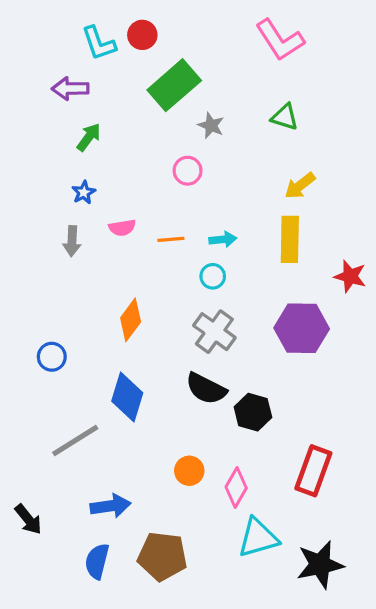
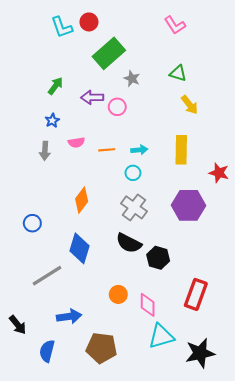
pink L-shape: (280, 40) -> (175, 25), size x0.7
purple arrow: (70, 89) -> (92, 97), moved
yellow arrow: (300, 186) -> (190, 105), moved, turned -90
pink diamond: (236, 488) -> (148, 305), turned -30
blue semicircle: (97, 561) -> (47, 351), moved

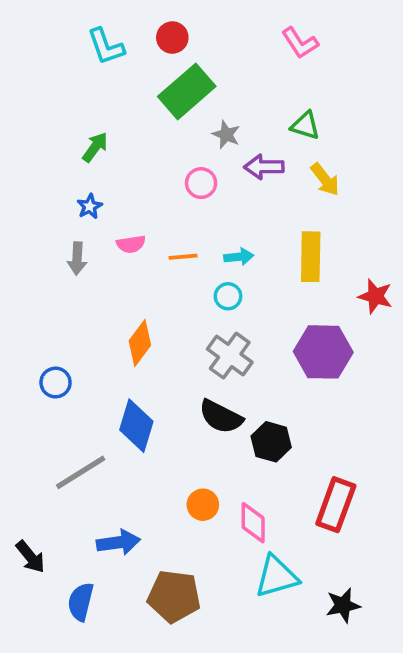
red circle: (89, 22) -> (172, 38), moved
purple arrow: (92, 97) -> (264, 167), moved
black star: (200, 353) -> (343, 605), size x0.7

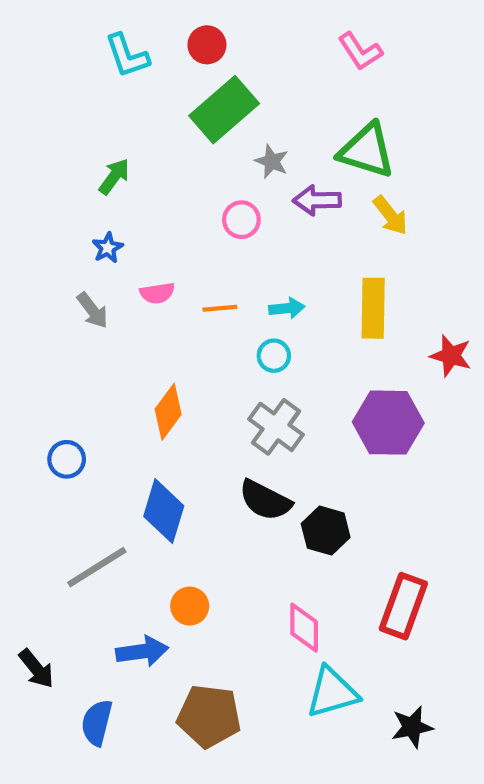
green triangle: (305, 126) -> (367, 151), size x1.6
gray arrow: (77, 259) -> (93, 310), turned -40
orange circle: (203, 505) -> (190, 606), moved

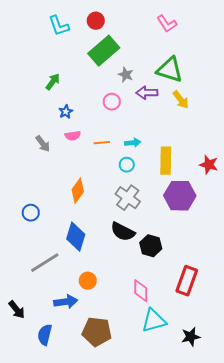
blue star: (108, 248) -> (66, 112), moved
yellow rectangle: (373, 308) -> (166, 161), moved

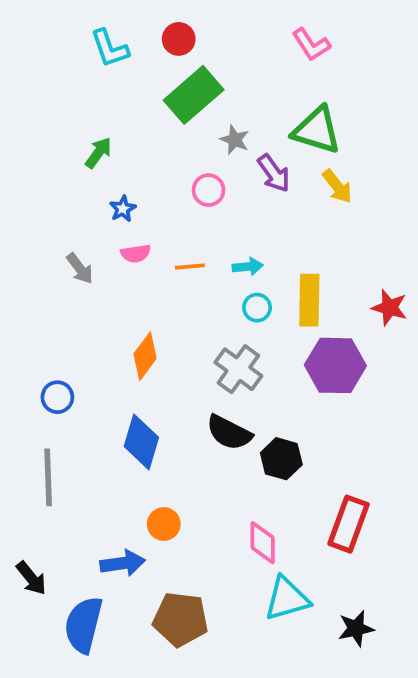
purple arrow: (147, 93) -> (274, 173), turned -125
cyan circle: (127, 165) -> (257, 308), moved
gray line: (45, 263) -> (48, 477), moved, turned -60
blue semicircle: (45, 335) -> (84, 625), size x1.4

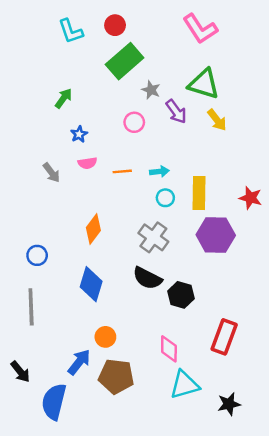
pink L-shape: (311, 45) -> (200, 29), size x1.4
blue arrow: (123, 563) -> (79, 362), turned -44
brown pentagon: (181, 619) -> (116, 376), moved

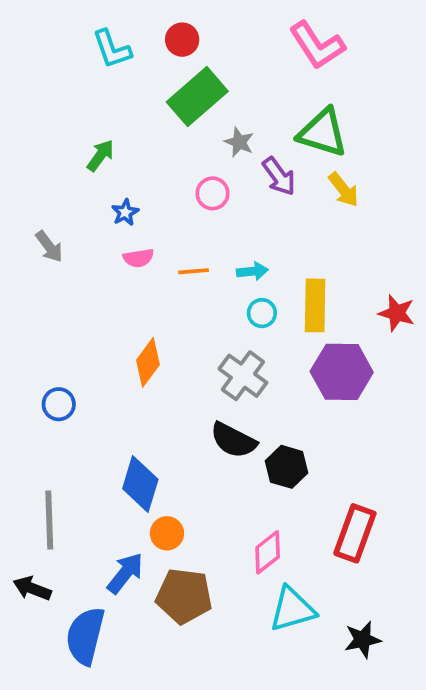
gray arrow: (51, 173) -> (49, 247), moved
blue diamond: (91, 284) -> (140, 484), moved
gray line: (31, 307) -> (49, 520), moved
pink diamond: (169, 349) -> (268, 552), turned 52
black arrow: (20, 372) -> (32, 588), turned 150

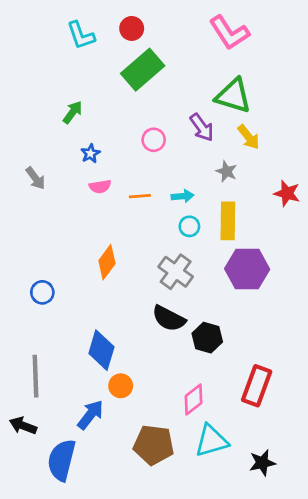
gray star: (239, 142) -> (226, 171), moved
red star: (397, 313) -> (287, 193), moved
brown pentagon: (184, 596) -> (154, 445), moved

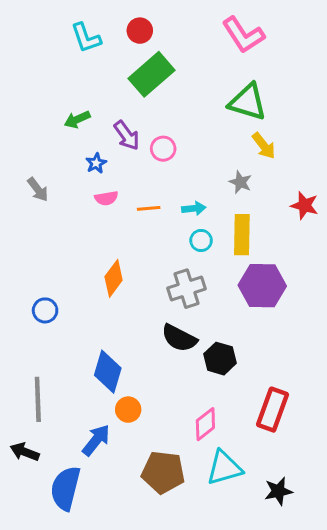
green arrow: (73, 112) -> (77, 119), turned -150
purple arrow: (202, 127) -> (127, 136), moved
gray cross: (176, 272) -> (186, 289), turned 36

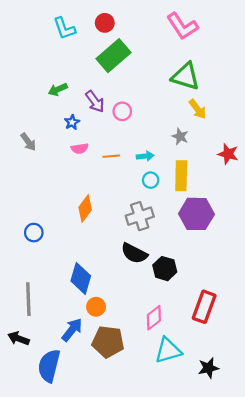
brown pentagon: (163, 472) -> (108, 342), moved

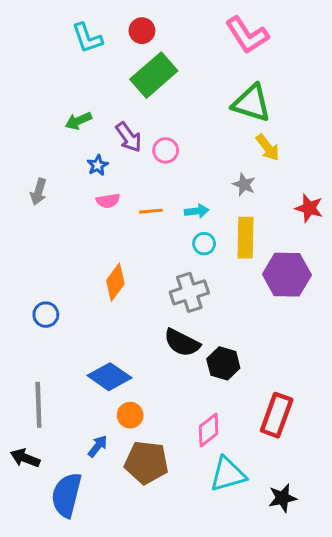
gray arrow: (28, 142) -> (38, 192), turned 54
purple hexagon: (196, 214) -> (287, 275), moved
blue diamond: (81, 278) -> (109, 377), turned -72
blue arrow: (72, 330) -> (98, 446), size x0.7

